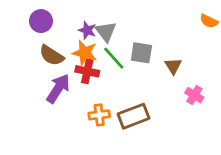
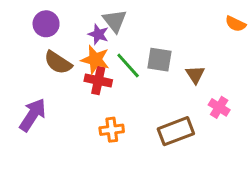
gray triangle: (106, 32) -> (115, 21), moved
purple arrow: (58, 88) -> (33, 115), moved
brown rectangle: (134, 116) -> (176, 131), moved

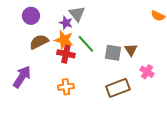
gray square: (159, 60) -> (113, 53), moved
brown semicircle: (58, 63) -> (39, 42), turned 120
orange cross: (112, 130) -> (66, 87), moved

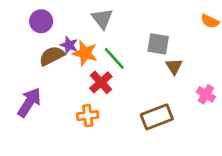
purple star: (66, 23) -> (69, 45), moved
gray square: (113, 53) -> (158, 44), moved
red cross: (66, 54) -> (101, 82), moved, turned 36
pink cross: (147, 72) -> (206, 94), moved

